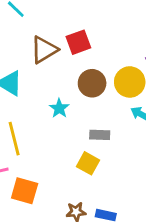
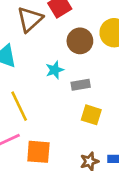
cyan star: (59, 108) -> (55, 70), turned 30
gray rectangle: (100, 135) -> (81, 85), moved

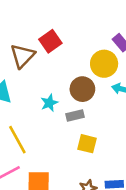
brown circle: (80, 41) -> (82, 89), moved

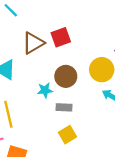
brown circle: (82, 89) -> (66, 76), moved
yellow square: (87, 144) -> (68, 135), turned 30

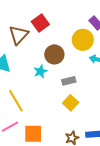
gray rectangle: (64, 107) -> (69, 81), moved

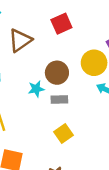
red square: (40, 23) -> (61, 24), moved
gray rectangle: (69, 81) -> (59, 99), moved

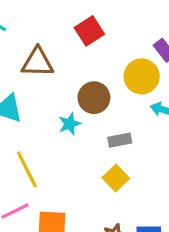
brown triangle: (20, 40) -> (38, 62), turned 45
gray rectangle: (59, 99) -> (120, 140), moved

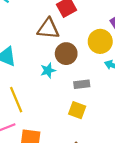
brown triangle: (38, 62) -> (48, 29), moved
yellow square: (116, 178) -> (77, 110), turned -30

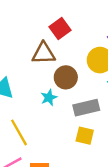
gray rectangle: (82, 84) -> (86, 108), size x1.5

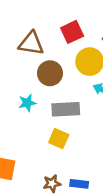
red square: (60, 29) -> (72, 32), moved
cyan star: (49, 98) -> (27, 103), moved

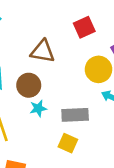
red square: (72, 32) -> (84, 27), moved
brown circle: (50, 73) -> (29, 85), moved

